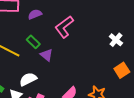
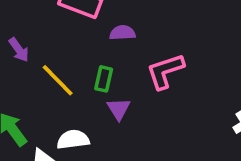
green rectangle: (33, 42) -> (104, 79), turned 40

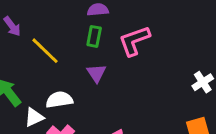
green rectangle: (104, 79) -> (94, 36), moved

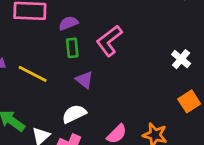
white semicircle: (59, 100) -> (74, 114), moved

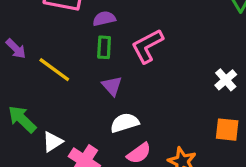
orange square: (189, 101) -> (227, 130), turned 30
white semicircle: (74, 114) -> (125, 123), moved

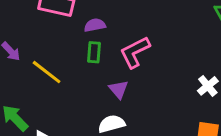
purple triangle: (112, 86) -> (119, 89), moved

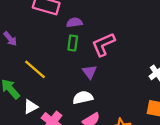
yellow line: (47, 72) -> (35, 69), moved

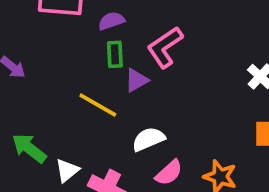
yellow line: (35, 69) -> (98, 105), moved
purple triangle: (90, 72) -> (136, 80), moved, turned 49

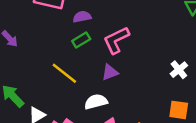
green rectangle: (115, 54) -> (81, 40), turned 54
purple triangle: (136, 80) -> (110, 72), moved

